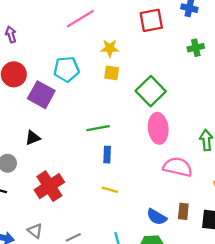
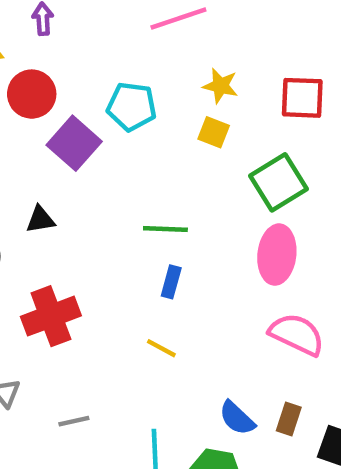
red square: (151, 20) -> (302, 98), moved

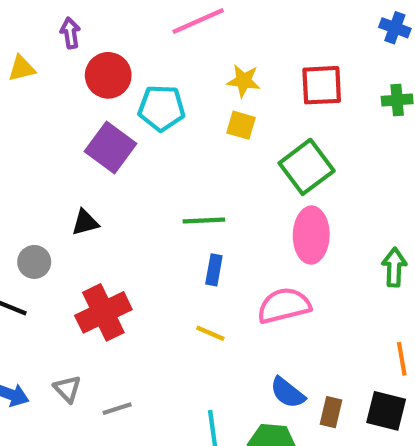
red circle: (32, 94) -> (108, 75), moved
pink semicircle: (297, 334) -> (284, 306), moved, turned -34
brown rectangle: (289, 419) -> (331, 412), moved
gray line: (74, 421) -> (117, 409), moved

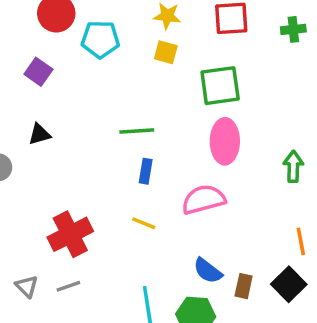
purple square: (111, 148) -> (38, 72), moved, size x0.7
green square: (307, 167) -> (220, 86), turned 30
red cross: (103, 312) -> (70, 234), moved
gray triangle: (67, 389) -> (27, 286), moved
black square: (386, 411) -> (289, 284), turned 32

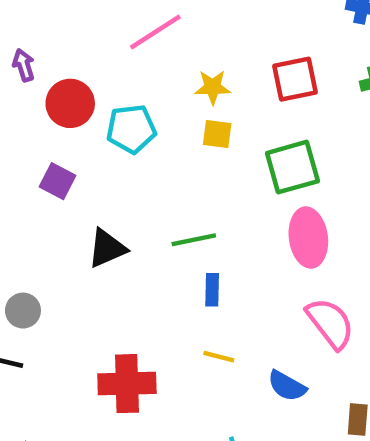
black triangle: (39, 134) -> (107, 248), moved, size x1.4
pink semicircle: (204, 199) -> (330, 323), moved, turned 75
red cross: (70, 234) -> (127, 384), turned 33
blue semicircle: (208, 271) -> (287, 386), moved

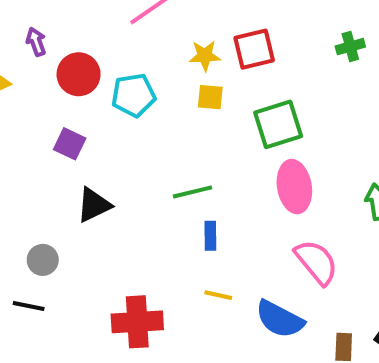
red square: (295, 79) -> (254, 49), moved
black triangle: (107, 248) -> (94, 205), moved
blue semicircle: (287, 386) -> (280, 319), size x1.4

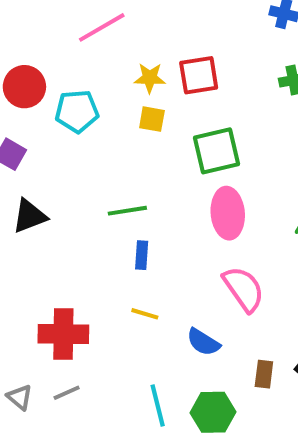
blue semicircle: (280, 319) -> (203, 342), size x0.7

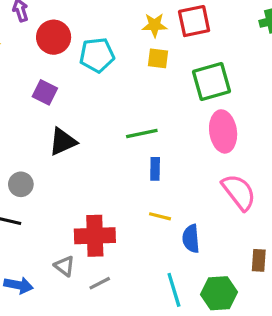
blue semicircle: (203, 342) -> (191, 239), moved, turned 56
gray triangle: (20, 397) -> (64, 266), moved

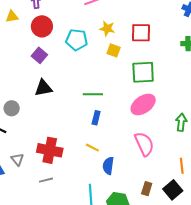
yellow star: (155, 25) -> (107, 28), moved
red circle: (54, 37) -> (42, 26), moved
pink ellipse: (223, 131) -> (143, 104), turned 50
gray triangle: (64, 266) -> (17, 159), moved

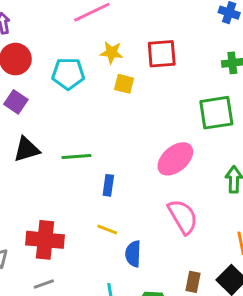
green square: (143, 72) -> (216, 113), moved
green line: (93, 94) -> (77, 156), moved

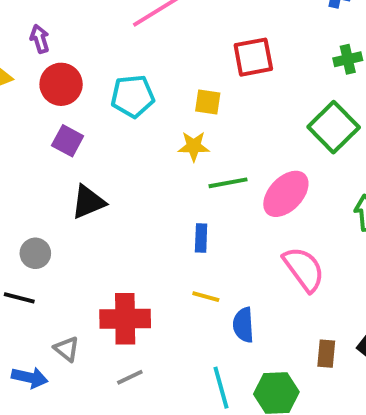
yellow star: (112, 53) -> (194, 146), moved
green square: (216, 113) -> (334, 127), turned -30
green line: (77, 156) -> (228, 183), moved

